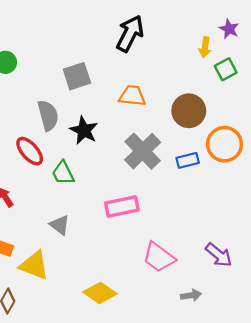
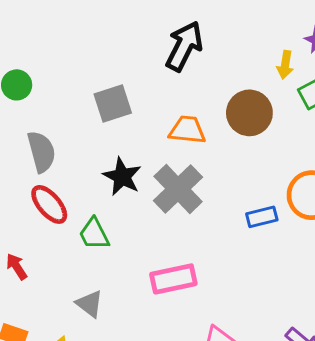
brown circle: (189, 111) -> (249, 113), moved
gray semicircle: (48, 115) -> (41, 152), moved
gray cross: (143, 151) -> (178, 189), moved

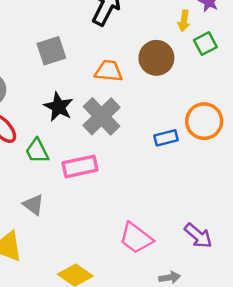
pink rectangle: (173, 279) -> (80, 166), moved

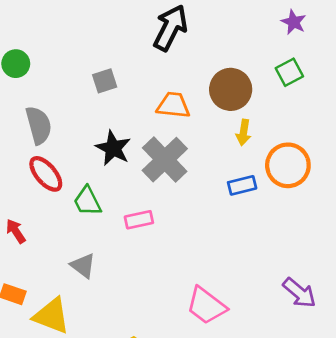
yellow arrow: (184, 21) -> (244, 132), moved
gray square: (51, 51) -> (105, 81), size x0.7
pink rectangle: (80, 166) -> (139, 220), size x0.7
purple arrow: (198, 236) -> (299, 293), moved

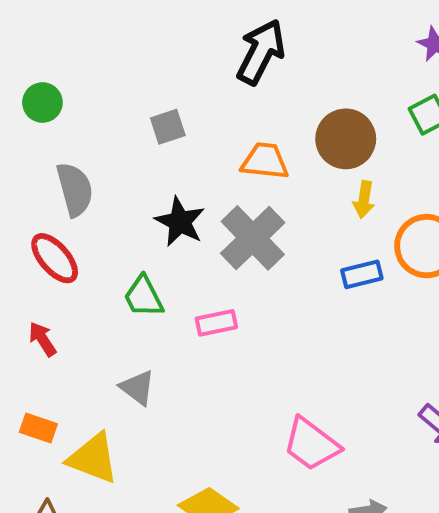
red ellipse: (46, 174) -> (55, 258), moved

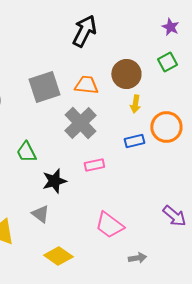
gray square: (168, 127) -> (44, 87), moved, size x1.8
black star: (180, 222) -> (54, 181), moved, turned 30
pink rectangle: (216, 323) -> (94, 165), moved
gray triangle: (137, 388) -> (40, 214), moved

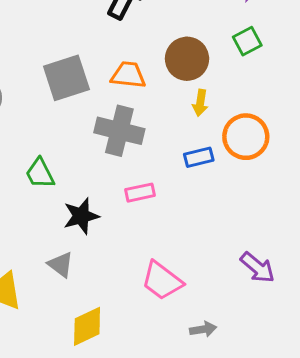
gray cross: (80, 123) -> (119, 131), turned -32
yellow diamond: (58, 256) -> (87, 326), turned -60

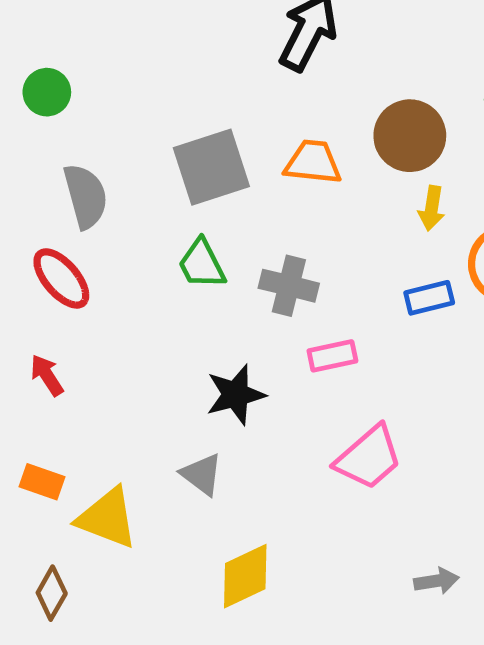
gray cross: (119, 131) -> (289, 286), moved, size x0.7
green trapezoid: (40, 173) -> (202, 264), moved
pink trapezoid: (162, 281) -> (369, 458), moved, turned -78

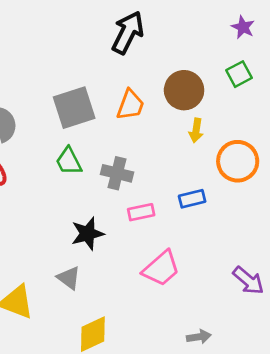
orange trapezoid: (313, 162) -> (130, 105), turned 104
blue rectangle: (429, 298) -> (192, 199), moved

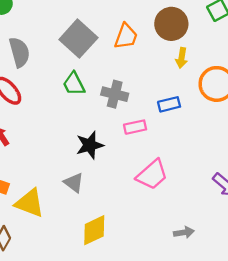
gray square: (74, 108) -> (78, 39), turned -30
blue rectangle: (192, 199) -> (169, 104), moved

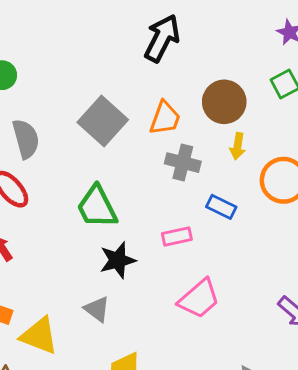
green trapezoid: (74, 84) -> (97, 207), moved, size x1.4
gray cross: (115, 94) -> (183, 163), moved
blue rectangle: (169, 104) -> (221, 207), turned 40

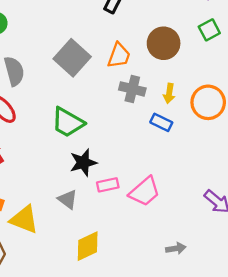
yellow arrow: (238, 146) -> (169, 93), moved
green trapezoid: (97, 207) -> (68, 122), turned -33
pink rectangle: (177, 237) -> (108, 185), moved

